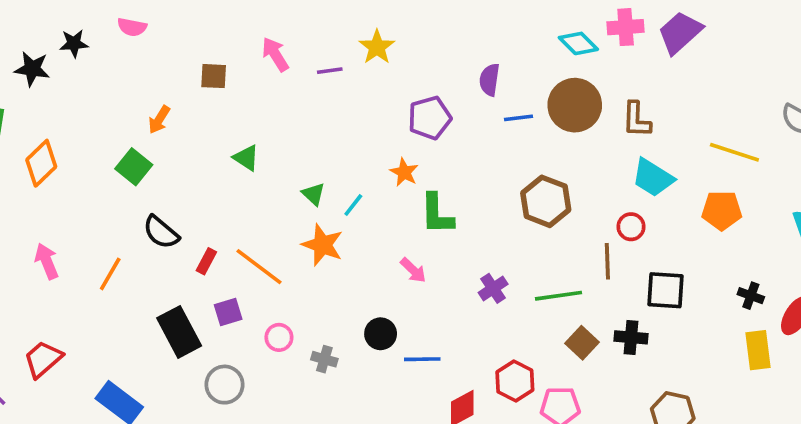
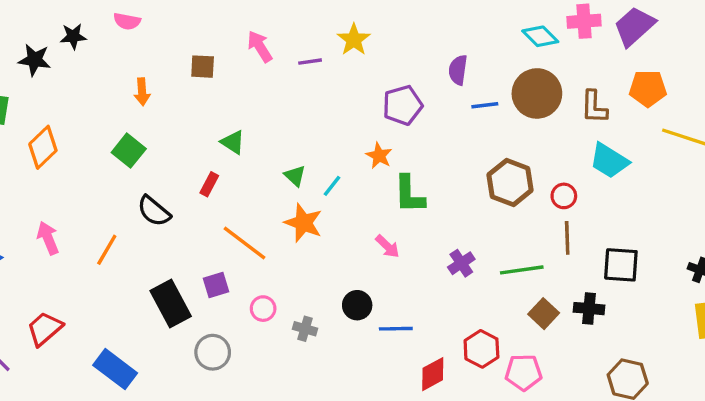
orange arrow: (159, 120) -> (142, 92), moved, turned -36
orange pentagon: (722, 210) -> (648, 88), moved
red circle: (631, 227) -> (564, 196), moved
red rectangle: (206, 261) -> (209, 184), moved

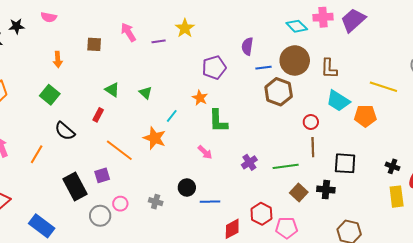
orange pentagon: (648, 88) -> (365, 116), moved
green triangle: (295, 176) -> (145, 93), moved
brown hexagon: (510, 183) -> (279, 92), moved
pink circle: (263, 309) -> (120, 204), moved

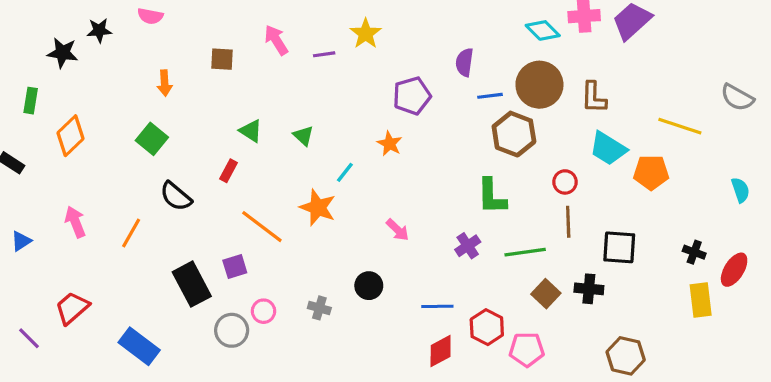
green L-shape: (218, 121) -> (492, 196), moved
blue line: (210, 202) -> (437, 306), moved

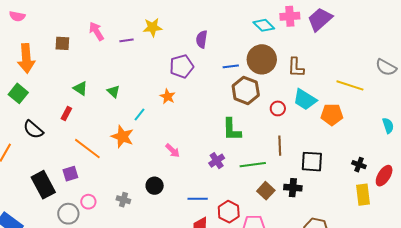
yellow star: (366, 34) -> (153, 27), turned 30
purple semicircle: (465, 62) -> (202, 39), moved
orange arrow: (165, 83) -> (26, 58), size x1.8
red circle: (565, 182) -> (278, 108), moved

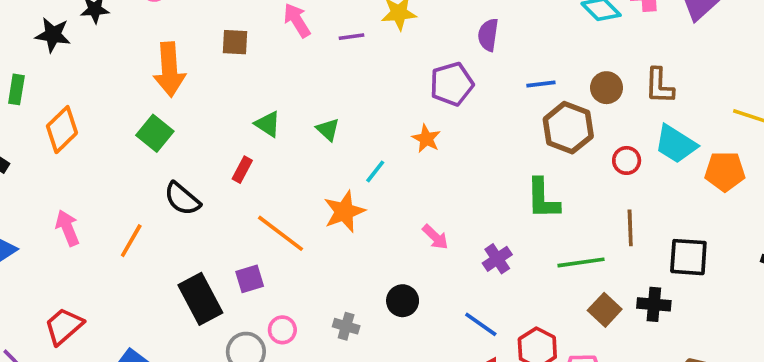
brown circle: (262, 59) -> (607, 88), moved, size x0.6
orange star: (122, 137) -> (344, 211), turned 30
purple cross: (217, 161) -> (497, 259), moved
blue line: (198, 199) -> (481, 324), turned 36

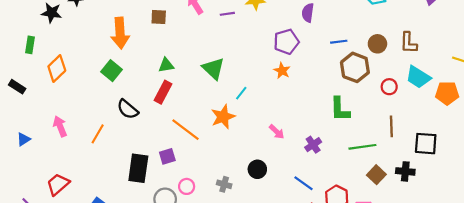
green triangle: (268, 124) -> (166, 65), moved, turned -42
green triangle: (328, 130) -> (213, 68), size x1.6
orange star: (426, 139) -> (282, 71), moved
red rectangle: (242, 170) -> (163, 92), size x1.5
black rectangle: (200, 299) -> (138, 168), turned 36

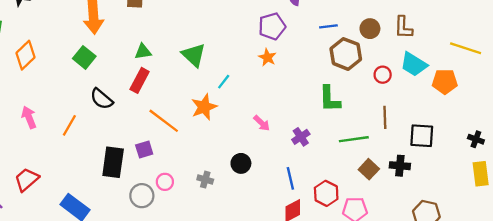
blue line: (303, 183) -> (290, 178), turned 42

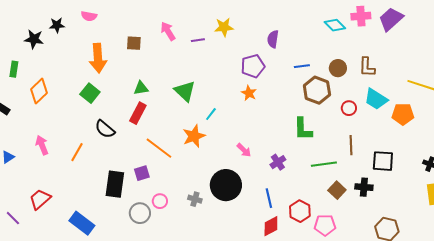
black circle: (241, 163) -> (226, 185), size x1.8

